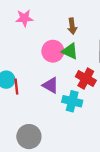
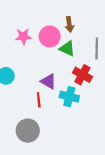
pink star: (24, 18) -> (23, 36), moved
pink circle: (53, 51) -> (50, 36), moved
red line: (16, 86) -> (39, 100), moved

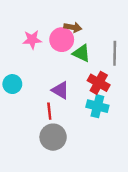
brown arrow: (69, 24) -> (73, 27), moved, turned -72
cyan cross: (69, 97) -> (97, 106), moved
gray circle: (28, 131) -> (53, 137), moved

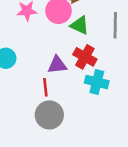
red cross: (99, 83) -> (85, 57), moved
purple triangle: (60, 90) -> (57, 65), turned -36

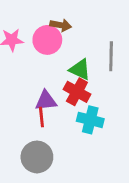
green triangle: (80, 25) -> (80, 70), moved
red line: (45, 87) -> (41, 117), moved

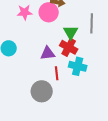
green triangle: (80, 70) -> (71, 32), turned 35
red line: (41, 117) -> (57, 73), moved

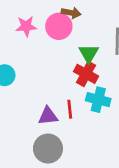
purple triangle: (48, 53) -> (48, 116), moved
gray circle: (42, 91) -> (48, 149), moved

